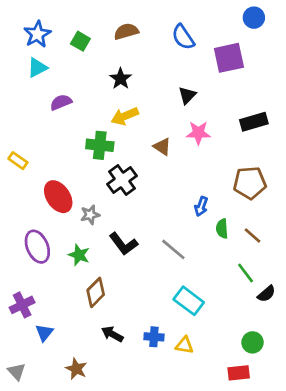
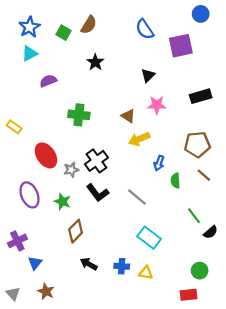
brown semicircle: (126, 31) -> (89, 25), moved, turned 138
yellow arrow: (125, 116) -> (139, 139), moved
black cross: (122, 180) -> (96, 161), moved
brown line: (252, 236) -> (204, 175), moved
brown star: (76, 369) -> (46, 291), moved

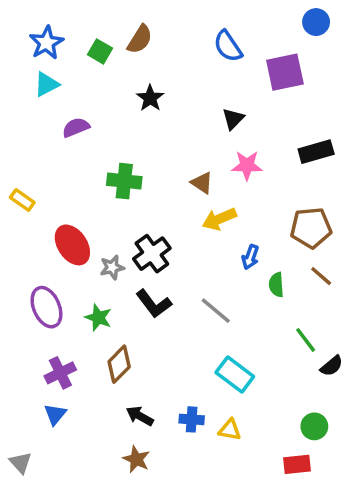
purple cross: (17, 241) -> (60, 373), moved
brown star: (46, 291) -> (136, 459), moved

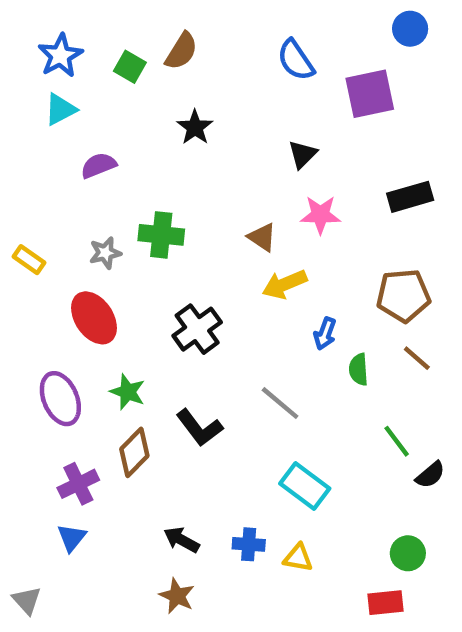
gray star: (112, 267) -> (105, 253), moved
black L-shape: (154, 304) -> (199, 428), moved
green star: (98, 318) -> (128, 392), moved
brown diamond: (119, 364) -> (134, 452), moved

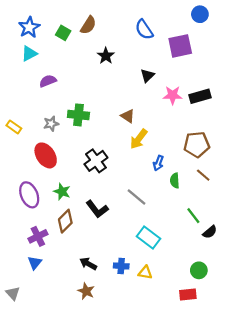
black star: (195, 127) -> (106, 56), moved
pink star: (320, 215) -> (173, 95), moved
yellow arrow: (285, 284) -> (139, 139), turned -30

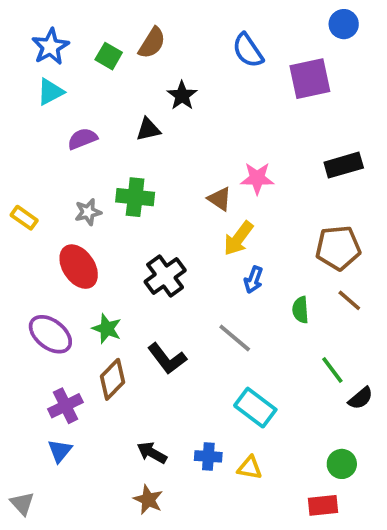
black triangle: (147, 76) -> (148, 129), moved, turned 32
pink star: (173, 95) -> (257, 178), moved
blue arrow: (158, 163) -> (253, 280), moved
purple ellipse: (29, 195) -> (50, 334), turned -30

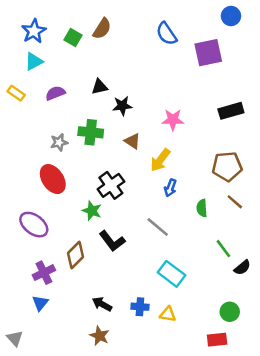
black star: (182, 96) -> (122, 106), moved, turned 30
brown triangle: (220, 199) -> (132, 141), moved
yellow rectangle: (24, 218) -> (16, 93), moved
green star: (107, 329) -> (92, 211), moved

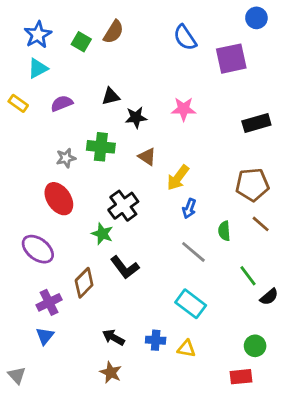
pink star: (173, 120) -> (184, 109), moved
gray line: (158, 227) -> (193, 252), moved

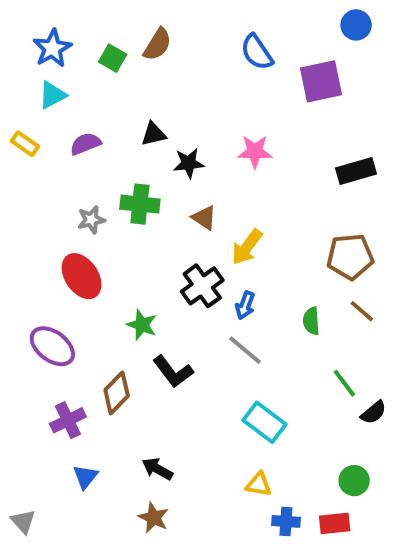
black cross: (123, 206) -> (202, 286), moved
blue arrow: (189, 208) -> (245, 305), moved
gray line: (193, 252) -> (245, 350), moved
blue triangle: (45, 336) -> (85, 477), moved
blue cross: (156, 340) -> (286, 521), moved

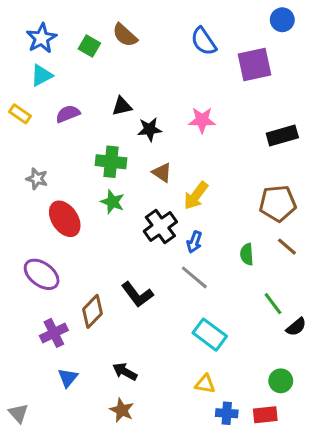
brown semicircle: (157, 44) -> (125, 35), turned 100
gray star: (91, 220) -> (37, 179), moved, turned 30
green star: (142, 325) -> (113, 202), moved

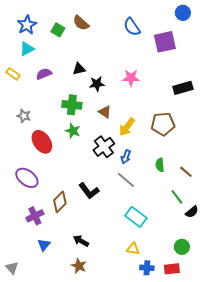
brown pentagon: (278, 203) -> (163, 124), moved
brown line: (287, 247) -> (186, 172), moved

